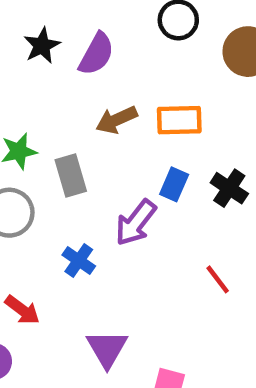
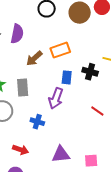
gray rectangle: (71, 176) -> (23, 88), turned 30
purple triangle: (107, 349) -> (61, 154), turned -48

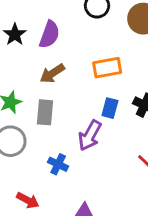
brown arrow: (34, 58) -> (52, 73), moved

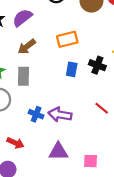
purple semicircle: (49, 34) -> (22, 18), turned -144
purple arrow: (90, 135) -> (60, 115), moved, turned 75

